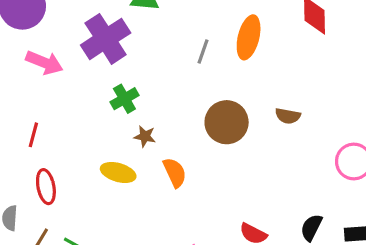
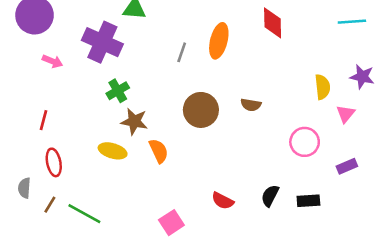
purple cross: (106, 39) -> (102, 42), turned -33
pink arrow: (44, 63) -> (52, 61), size x0.7
brown star: (145, 136) -> (134, 121), size x1.5

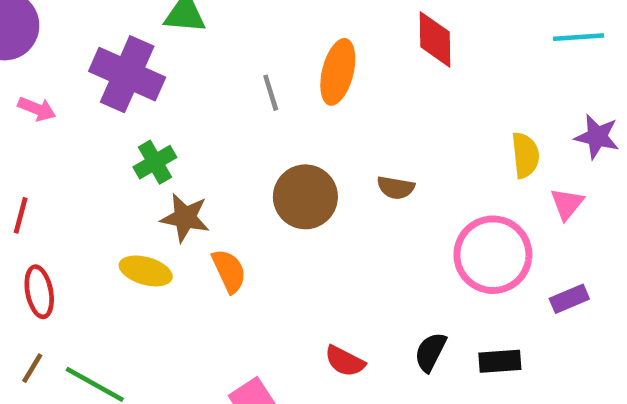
gray line: (182, 52) -> (271, 93), turned -36
pink circle: (305, 142) -> (493, 255), size x1.4

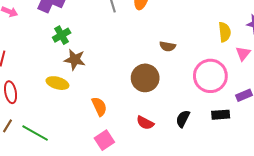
brown circle: (305, 197) -> (145, 78), moved
orange semicircle: (229, 271) -> (99, 106), moved
black rectangle: (500, 361) -> (221, 115), moved

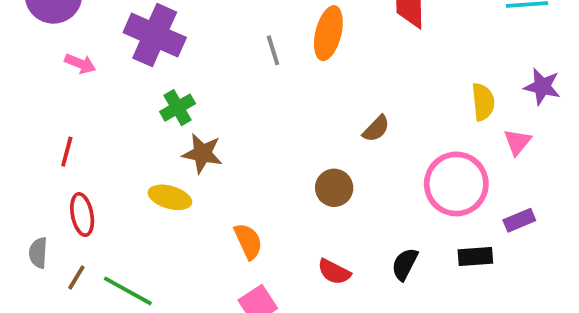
brown semicircle: (168, 46) -> (376, 129), turned -56
brown circle: (145, 78) -> (334, 188), size x0.7

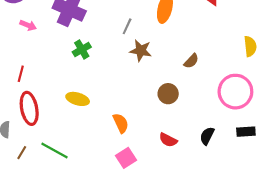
gray line: (273, 50) -> (127, 26), moved, turned 42
brown star: (202, 153) -> (141, 51), moved
red ellipse: (82, 215) -> (29, 108), size x1.4
brown line: (76, 278) -> (22, 153), moved

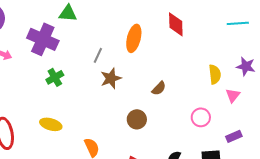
brown star: (141, 51) -> (111, 78), turned -30
pink circle: (235, 92) -> (201, 117), size x0.6

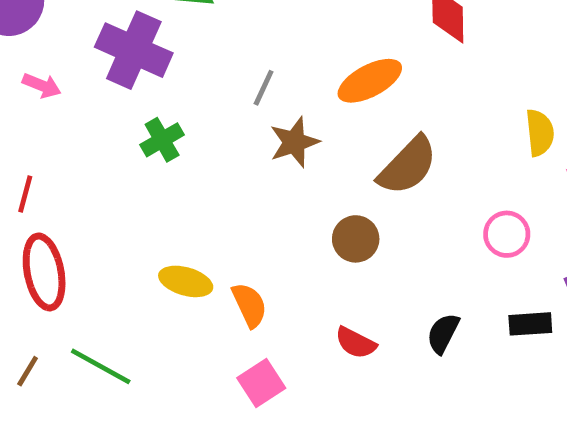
orange ellipse: (134, 38) -> (370, 81), moved, turned 48
brown semicircle: (159, 88) -> (408, 166), size x1.8
yellow ellipse: (51, 124) -> (186, 281), moved

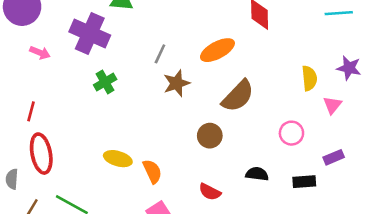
black semicircle: (443, 333) -> (257, 174), moved, turned 70

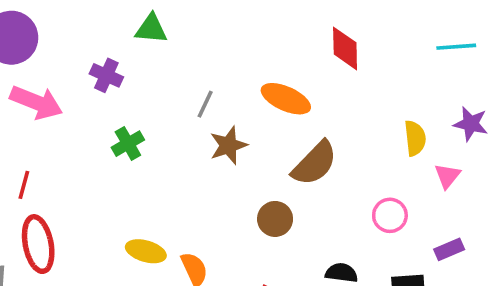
purple cross: (90, 33) -> (106, 75), size x0.6
orange ellipse: (217, 50) -> (286, 99), turned 52
pink arrow: (40, 53) -> (36, 102), size x1.8

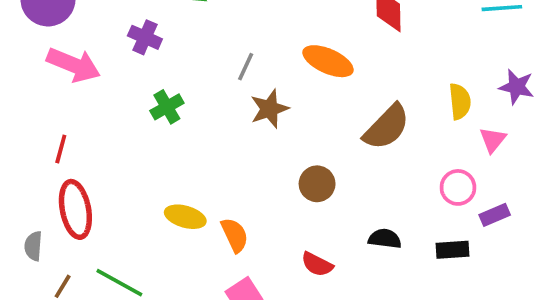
brown semicircle: (315, 163) -> (387, 127), moved
pink circle: (390, 215) -> (458, 187), moved

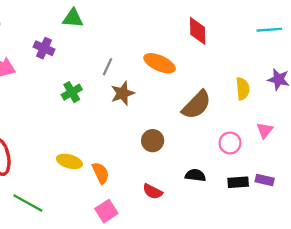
green cross: (167, 107) -> (72, 92), moved
pink triangle: (493, 140) -> (265, 130), moved
pink circle: (458, 187) -> (230, 143), moved
purple rectangle: (495, 215) -> (265, 180), moved, turned 36

